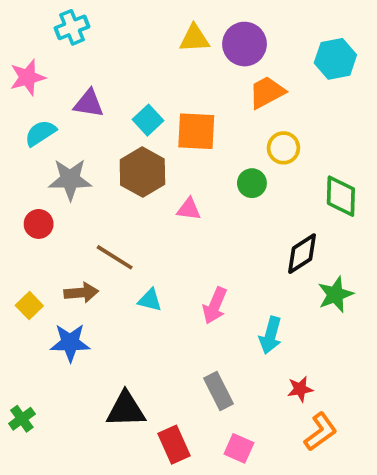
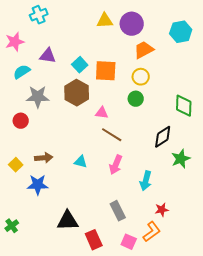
yellow circle: (283, 148) -> (141, 77), moved
brown line: (115, 257) -> (112, 135), moved
orange L-shape: (321, 432) -> (152, 232), moved

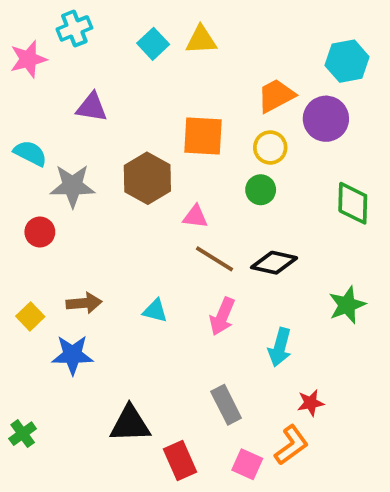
purple circle: (132, 24) -> (326, 119), moved
pink star: (15, 42) -> (28, 59), moved
cyan square: (80, 65) -> (153, 44), moved
cyan semicircle: (22, 72) -> (30, 153), moved, turned 60
black diamond: (163, 137) -> (274, 263), moved, turned 45

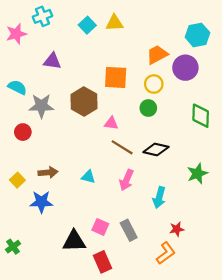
pink square: (247, 464) -> (100, 227), moved

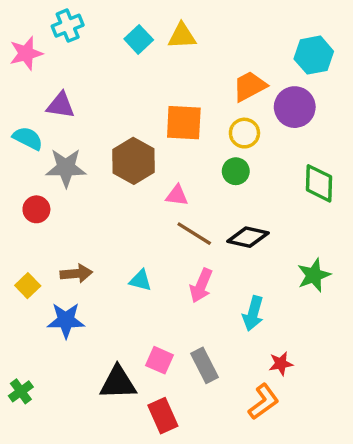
purple triangle: (52, 61) -> (61, 105), moved

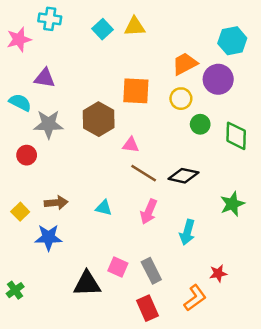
cyan cross: (68, 26) -> (50, 19), turned 30
green circle: (236, 171) -> (200, 124), moved
red star: (281, 364) -> (218, 273), moved
red rectangle: (163, 416) -> (147, 308), moved

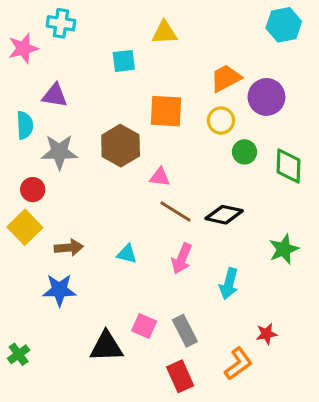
cyan square: (102, 29) -> (124, 61), moved, turned 36
cyan hexagon: (232, 41) -> (284, 25), moved
cyan semicircle: (20, 102) -> (25, 125), turned 60
yellow square: (20, 212) -> (25, 227), moved, size x1.5

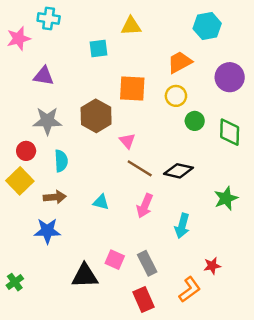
cyan hexagon: (284, 25) -> (207, 26), moved
purple circle: (266, 97) -> (230, 77), moved
cyan semicircle: (25, 125) -> (61, 161), moved
pink triangle: (160, 177) -> (127, 141), turned 42

